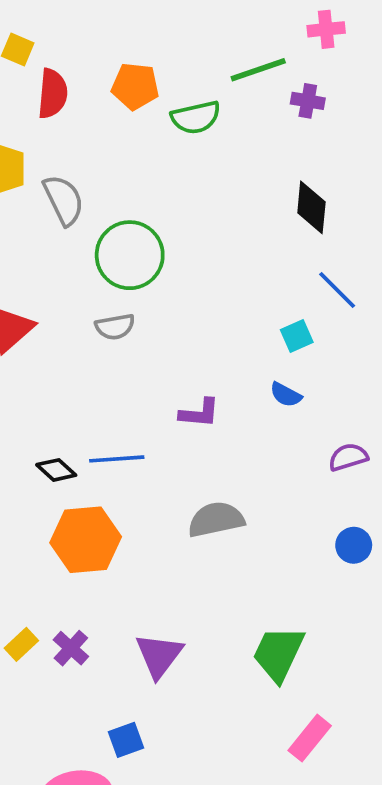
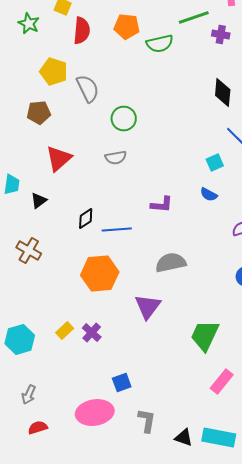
green circle: (130, 255) -> (124, 119), size x0.7
black diamond: (56, 470) -> (86, 219), moved, turned -75
purple triangle: (159, 655) -> (148, 307), moved

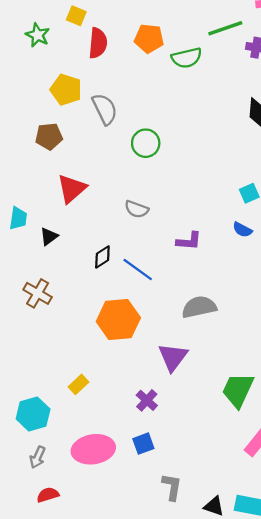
gray semicircle: (116, 158) -> (137, 209), moved, turned 30
blue line: (117, 230) -> (138, 269), turned 40
purple cross: (92, 333) -> (147, 400), moved
cyan hexagon: (20, 340) -> (33, 414), moved
pink ellipse: (95, 413) -> (93, 449), moved

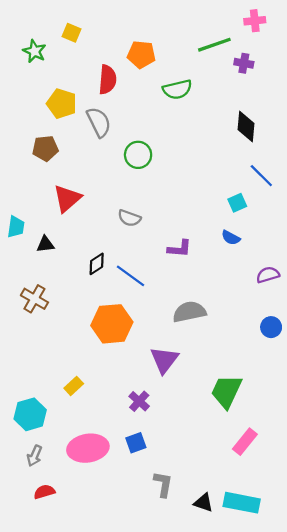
red semicircle: (98, 43) -> (108, 80), moved
green semicircle: (187, 58) -> (177, 89), moved
black triangle: (49, 236) -> (45, 244), turned 30

